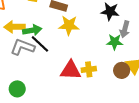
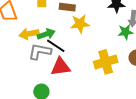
yellow cross: (89, 69) -> (106, 62), size x1.6
red triangle: (71, 70) -> (61, 67), moved

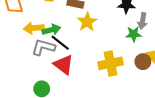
yellow star: (80, 24) -> (87, 22), turned -30
red triangle: (61, 67) -> (63, 65), turned 40

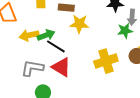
yellow star: (87, 22) -> (79, 24), turned -30
gray L-shape: (43, 47) -> (32, 68), moved

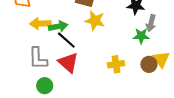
yellow cross: (106, 61) -> (116, 64), size x0.7
gray L-shape: (32, 68) -> (38, 58), turned -110

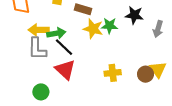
gray arrow: (151, 23) -> (158, 29), moved
green star: (141, 36) -> (109, 26), moved
gray L-shape: (38, 58) -> (37, 49), moved

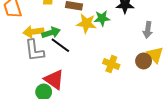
gray arrow: (158, 29) -> (148, 30), moved
red triangle: (65, 70) -> (54, 80), moved
yellow cross: (113, 73) -> (111, 64), turned 35

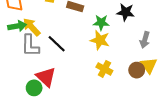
yellow star: (86, 23) -> (100, 40), moved
yellow arrow: (33, 32) -> (32, 27), turned 48
green arrow: (51, 33) -> (17, 26), moved

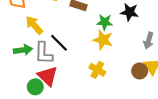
green arrow: (17, 26) -> (23, 50), moved
gray L-shape: (30, 46) -> (44, 53), moved
yellow cross: (104, 69) -> (97, 70), moved

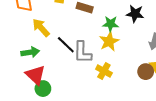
yellow star: (103, 40) -> (109, 41), turned 30
gray L-shape: (44, 53) -> (83, 52), moved
red triangle: (48, 76) -> (35, 75), moved

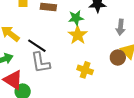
gray L-shape: (83, 52) -> (41, 63), moved
yellow cross: (104, 71) -> (85, 70), moved

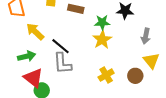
brown circle: (118, 58) -> (135, 76), moved
yellow cross: (85, 70) -> (106, 75), turned 35

